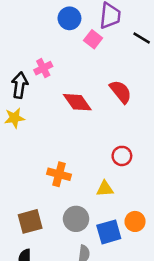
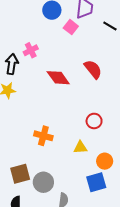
gray circle: (76, 219) -> (43, 182), moved
orange circle: (135, 221) -> (105, 161), moved
blue square: (109, 232) -> (96, 182), moved

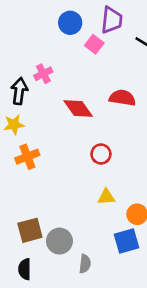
red semicircle: (93, 69) -> (122, 98), turned -42
red circle: (94, 121) -> (101, 154), moved
orange cross: (43, 136) -> (27, 157), moved, turned -36

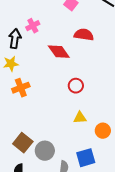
red semicircle: (122, 98) -> (84, 35), moved
brown square: (30, 230) -> (23, 143), turned -36
blue square: (126, 241) -> (86, 158), moved

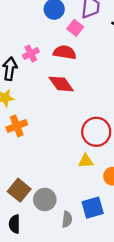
red semicircle: (84, 35) -> (65, 52), moved
red circle: (76, 86) -> (96, 132), moved, size x1.6

